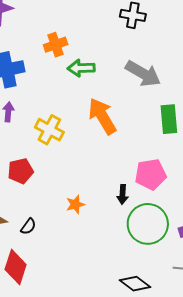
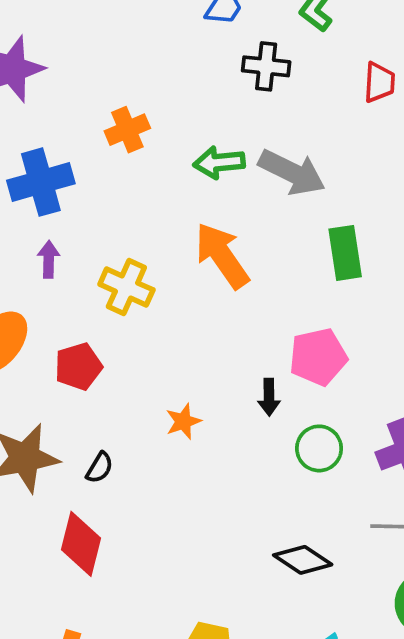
green arrow: (81, 68) -> (219, 162), moved
green circle: (148, 224) -> (319, 448), size x0.6

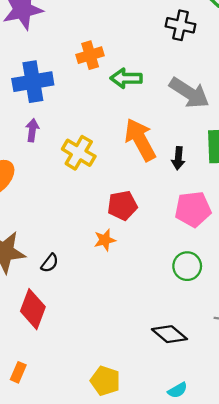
green arrow: (219, 162) -> (126, 78), moved
red pentagon: (78, 366) -> (122, 205), moved
black arrow: (269, 397) -> (178, 158), moved

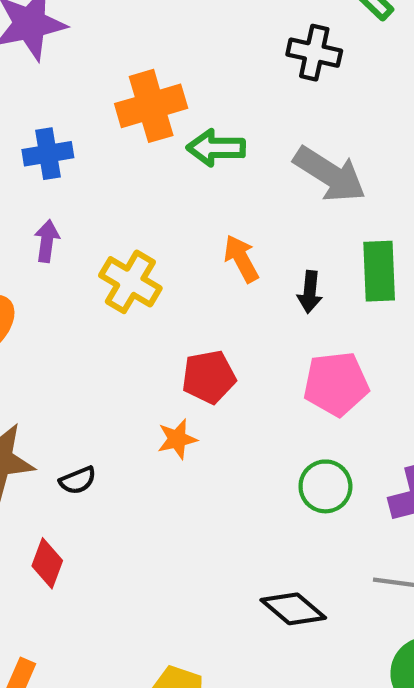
orange cross: (90, 55) -> (151, 106), size x1.4
blue cross: (33, 82) -> (48, 154), size x0.7
orange arrow: (140, 140) -> (241, 259), size x0.6
black semicircle: (50, 263) -> (78, 480), turned 30
red diamond: (33, 309) -> (47, 563), size x0.7

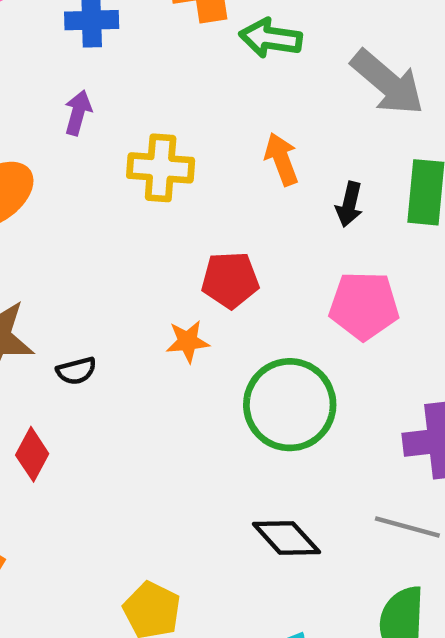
yellow cross: (130, 282) -> (161, 168), turned -34
green circle: (325, 486) -> (290, 405), moved, size x1.6

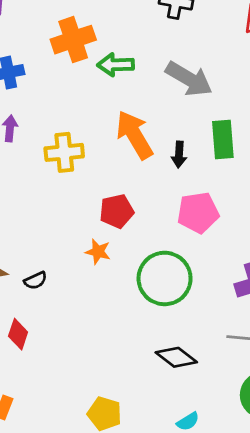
orange arrow: (281, 159) -> (134, 135), size x1.6
orange star: (188, 341) -> (98, 252), turned 30

